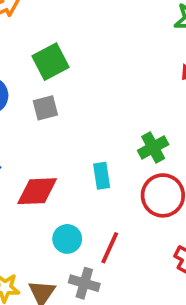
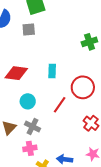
green cross: (153, 147) -> (89, 42), moved
red line: (110, 248) -> (60, 105), moved

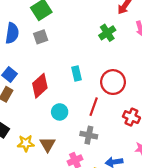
red diamond: (16, 73) -> (40, 86), turned -35
gray cross: (33, 127) -> (89, 135), moved

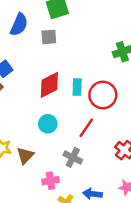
red circle: (113, 82) -> (103, 95), moved
red diamond: (40, 86) -> (49, 85), moved

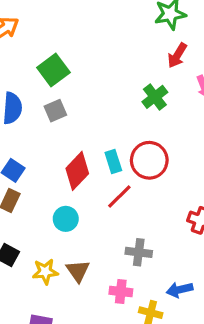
cyan circle: (48, 124) -> (66, 219), moved
red line: (86, 128) -> (119, 197), moved, turned 30
pink cross: (50, 181) -> (121, 291), turned 35

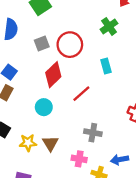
gray square: (55, 111) -> (42, 44), moved
red circle: (149, 160) -> (70, 45), moved
cyan rectangle: (113, 161) -> (106, 66), moved

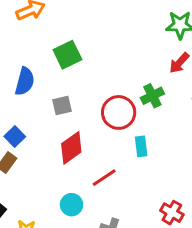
red circle: (70, 45) -> (119, 112), moved
cyan circle: (44, 107) -> (72, 205), moved

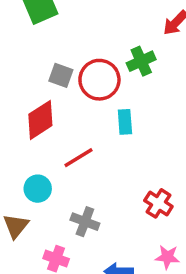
gray square: (62, 105) -> (61, 75), moved, turned 30

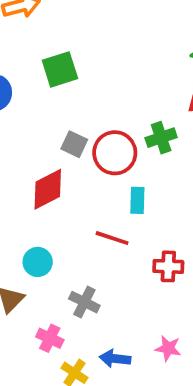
red line: (78, 158) -> (112, 238), moved, turned 44
red cross: (158, 203) -> (168, 266), moved, turned -36

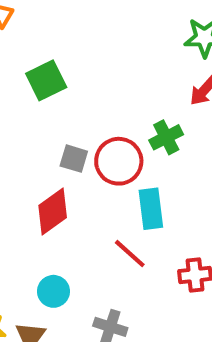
cyan rectangle: (137, 200) -> (151, 209), size x1.4
red line: (112, 238) -> (130, 254), turned 32

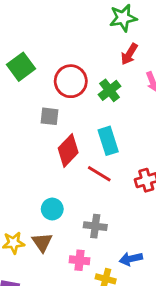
red circle: (119, 161) -> (71, 81), moved
red diamond: (53, 211) -> (68, 150), moved

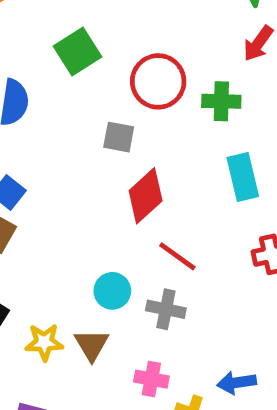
green cross: (110, 90) -> (221, 101), turned 35
cyan rectangle: (108, 141) -> (243, 177), moved
red line: (99, 174) -> (177, 256), moved
gray cross: (95, 226) -> (166, 309), moved

